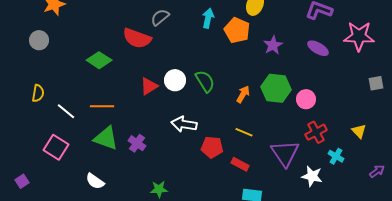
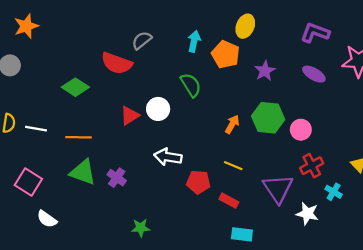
green semicircle: (205, 81) -> (191, 85), moved
white line: (66, 111) -> (36, 129), moved, turned -30
white semicircle: (95, 181) -> (47, 219), moved

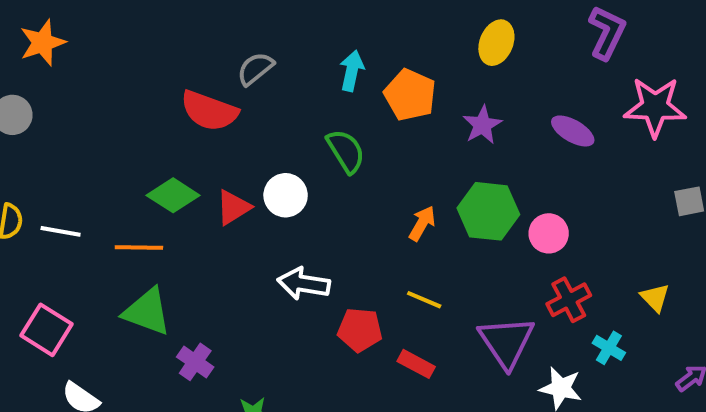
yellow ellipse: (245, 26) -> (496, 43), moved
purple L-shape: (315, 33) -> (607, 33), moved, turned 96
green diamond: (75, 87) -> (173, 195), moved
purple cross: (117, 178) -> (195, 362), moved

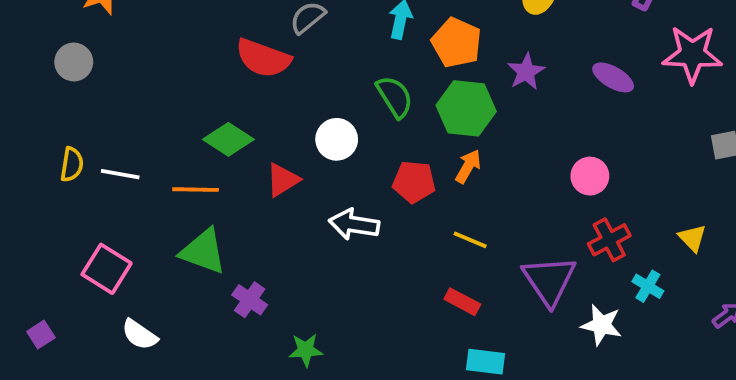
red triangle: (233, 207) -> (283, 180), moved
green hexagon: (488, 211) -> (466, 108), moved
red pentagon: (360, 330) -> (414, 182), moved

